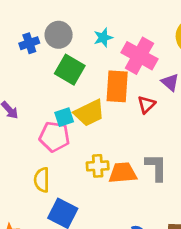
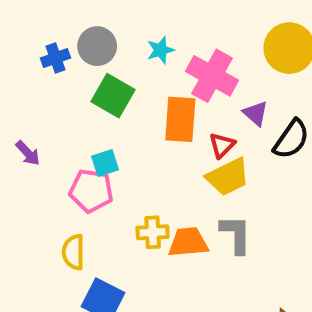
yellow trapezoid: (89, 113) -> (228, 177), moved

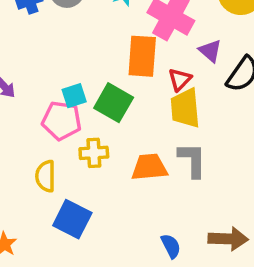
green square: (113, 96) -> (114, 103), moved
yellow trapezoid: (228, 177) -> (185, 108), turned 111
yellow cross: (153, 232) -> (94, 153), moved

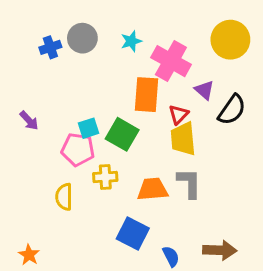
blue square: (72, 219) -> (133, 233), moved

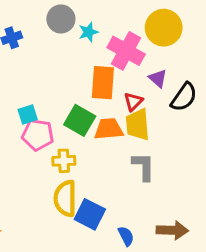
gray circle: (82, 38) -> (61, 19), moved
yellow circle: (230, 40) -> (164, 28), moved
cyan square: (89, 128) -> (28, 114), moved
orange trapezoid: (153, 189) -> (109, 129), moved
yellow semicircle: (64, 197) -> (65, 198), moved, size x1.4

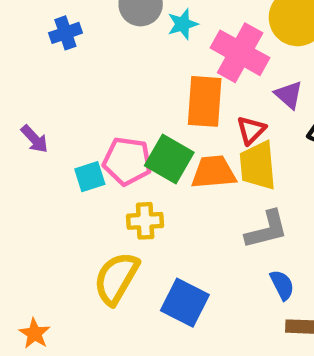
cyan square: (28, 114) -> (90, 177), moved
pink pentagon: (38, 135) -> (127, 161), moved
gray L-shape: (143, 167) -> (267, 230), turned 76
yellow semicircle: (65, 198) -> (116, 278), moved, turned 30
blue semicircle: (126, 236) -> (282, 285), moved

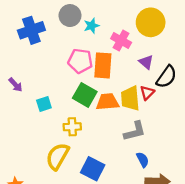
blue cross: (65, 33) -> (31, 30), size x1.6
pink cross: (240, 53) -> (121, 40), size x0.7
red triangle: (251, 130) -> (147, 93), moved
pink pentagon: (127, 161) -> (80, 61), moved

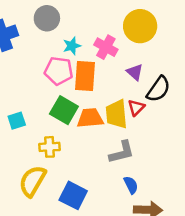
cyan star: (92, 26) -> (72, 46), moved

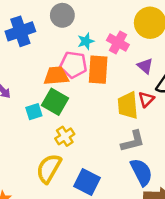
green square: (64, 110) -> (55, 102), moved
orange trapezoid: (90, 118) -> (56, 76), moved
yellow cross: (50, 147) -> (65, 136), turned -30
blue semicircle: (131, 185) -> (141, 172), size x1.6

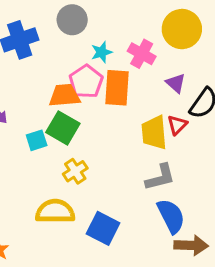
pink pentagon: (73, 65) -> (86, 82), turned 30
yellow semicircle: (49, 168) -> (55, 211), turned 60

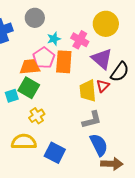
purple triangle: (176, 83) -> (102, 59), size x1.6

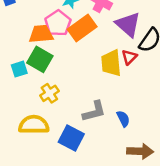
orange rectangle: (64, 62) -> (82, 28), turned 50
gray L-shape: (92, 120) -> (94, 111), moved
blue semicircle: (99, 145) -> (123, 119), moved, size x0.6

